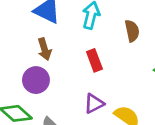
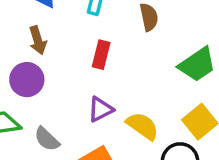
red rectangle: (94, 60) -> (101, 55), turned 35

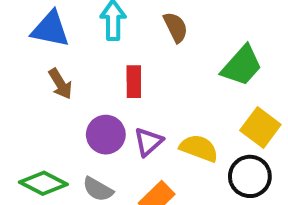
purple circle: (27, 80) -> (106, 135), moved

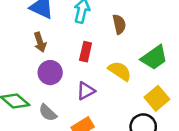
purple circle: (106, 135) -> (50, 73), moved
yellow semicircle: (199, 148) -> (120, 71), moved

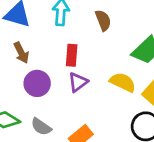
yellow semicircle: (120, 71) -> (123, 82), moved
purple triangle: (86, 91) -> (78, 82), moved

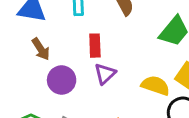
yellow semicircle: (123, 82) -> (155, 86), moved

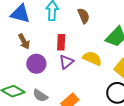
yellow semicircle: (155, 86) -> (92, 58), moved

